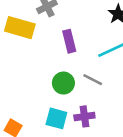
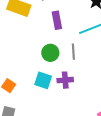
gray line: (93, 80) -> (73, 52), turned 56

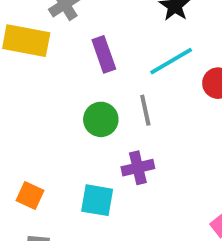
cyan square: (43, 80) -> (97, 200), moved

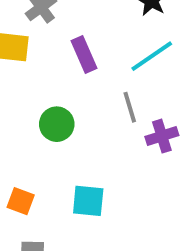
green circle: (101, 119) -> (57, 124), moved
purple cross: (138, 168) -> (162, 136), moved

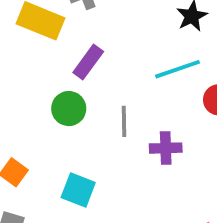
purple rectangle: (84, 54) -> (88, 62), moved, turned 44
gray line: (130, 107) -> (124, 121), moved

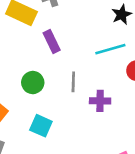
purple rectangle: (88, 62) -> (52, 41), turned -65
green circle: (69, 109) -> (33, 83), moved

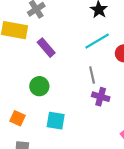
gray line: (73, 82) -> (92, 75), moved
purple cross: (100, 101) -> (101, 97), moved, turned 30

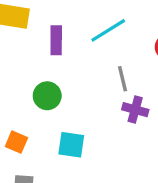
cyan line: (97, 41) -> (108, 30), moved
purple rectangle: (46, 48) -> (56, 40), turned 42

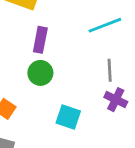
purple rectangle: (56, 40) -> (40, 40), moved
cyan square: (71, 145) -> (68, 117), moved

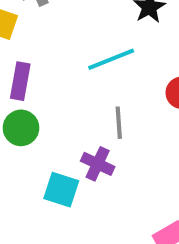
purple cross: (116, 100) -> (98, 164), moved

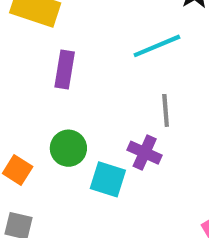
green circle: (21, 128) -> (68, 148), moved

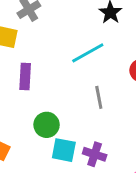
green circle: (68, 148) -> (47, 125), moved
purple cross: (145, 153) -> (95, 154), moved

